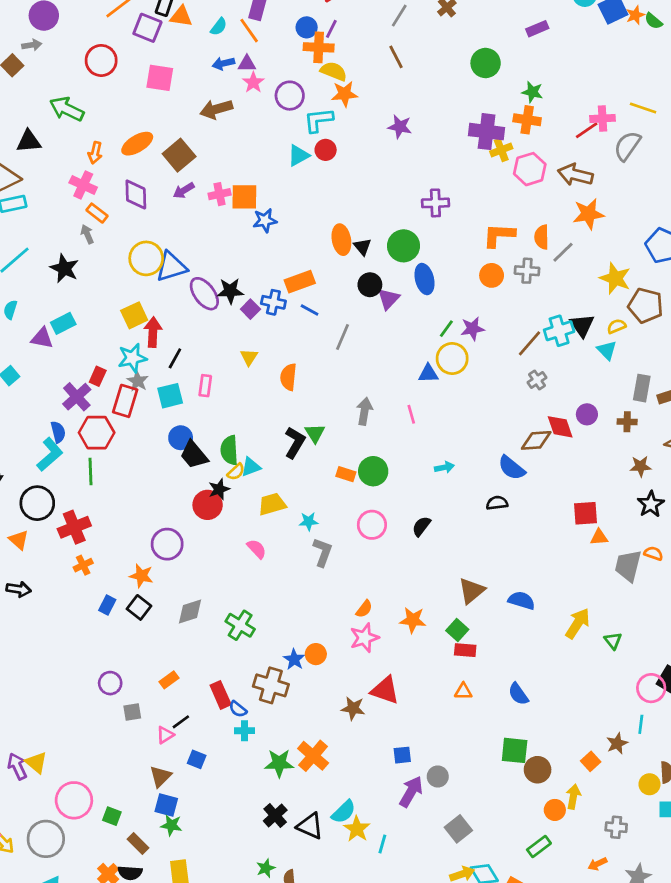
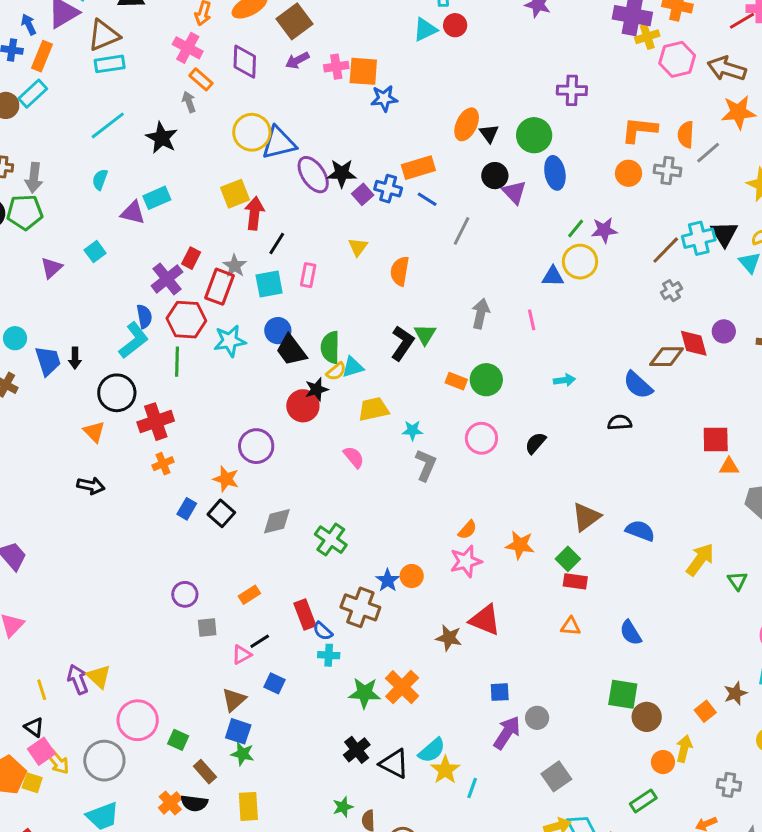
orange ellipse: (341, 240) -> (467, 124), turned 32
purple triangle: (389, 299) -> (514, 192), turned -30
cyan star: (132, 358) -> (230, 341), moved

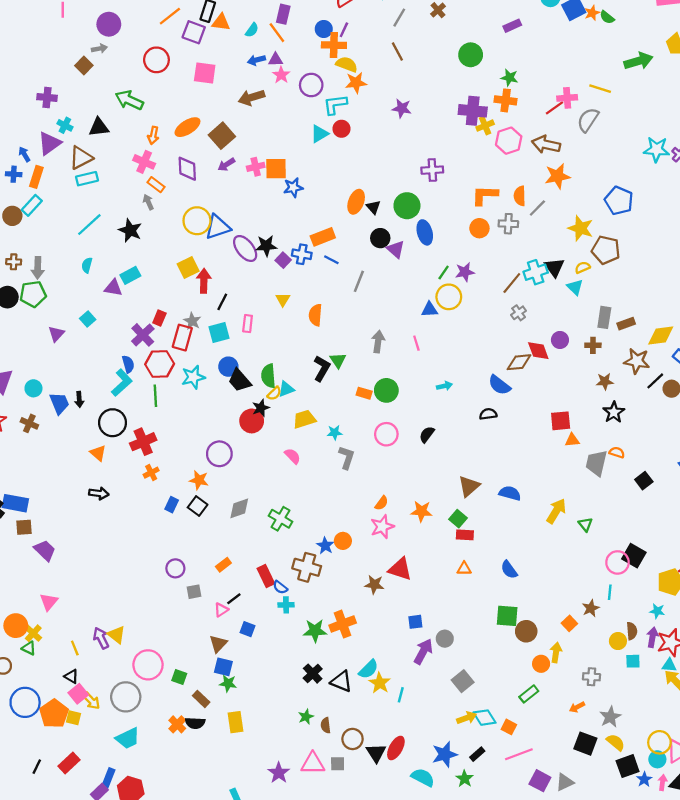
orange cross: (402, 687) -> (343, 624), turned 30

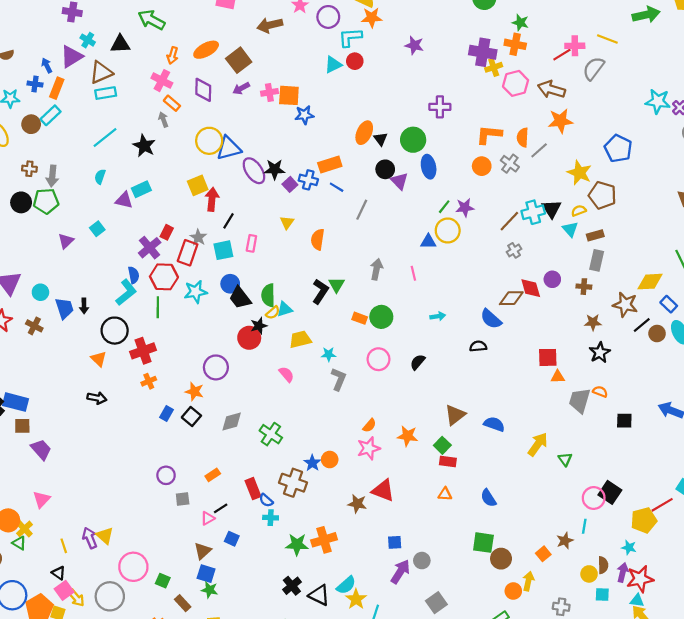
gray cross: (508, 224) -> (510, 164), turned 30
brown rectangle: (626, 324) -> (595, 235), moved
black square: (644, 481) -> (624, 421), turned 35

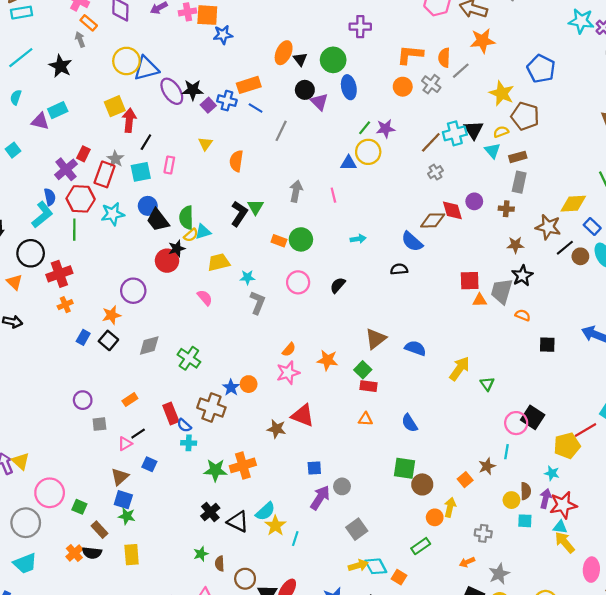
orange star: (194, 392) -> (111, 315), turned -30
gray trapezoid: (580, 400) -> (502, 291), moved

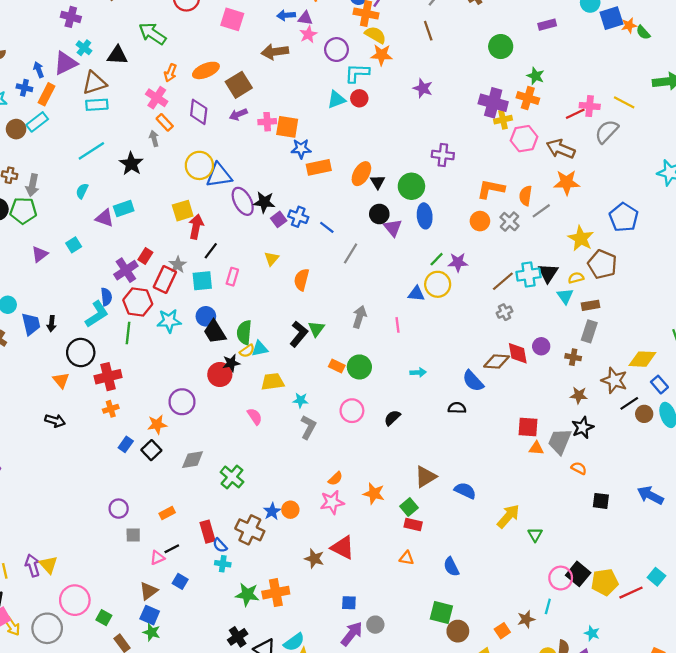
orange rectangle: (249, 85) -> (319, 167), moved
yellow pentagon: (567, 446) -> (605, 582), moved

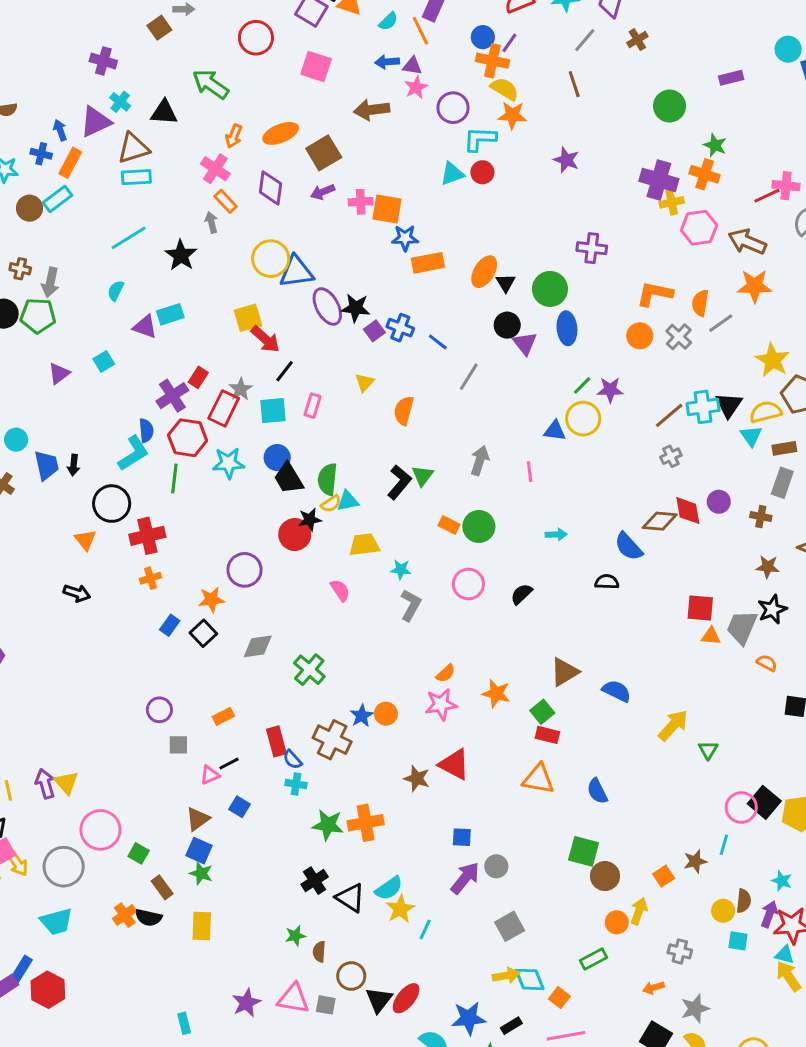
red arrow: (196, 227) -> (265, 339), turned 120
yellow semicircle: (576, 278) -> (766, 412), size x1.5
orange triangle: (407, 558) -> (538, 779), size x1.6

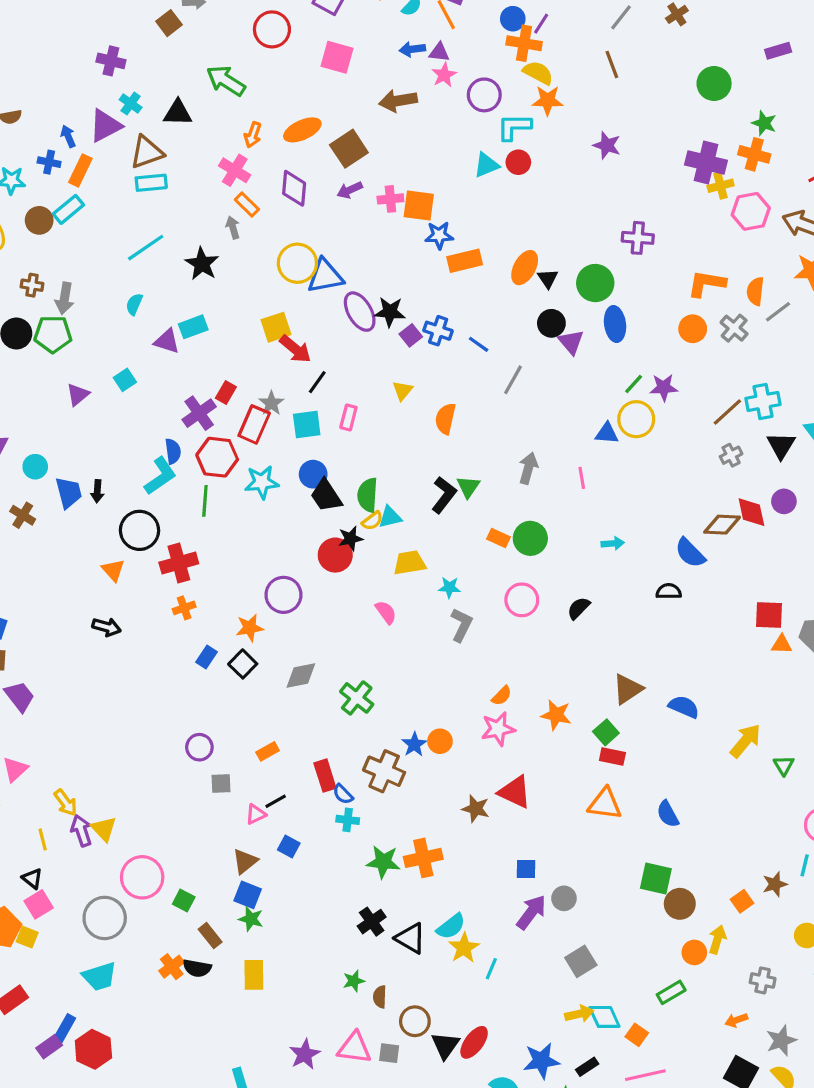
black triangle: (729, 405) -> (781, 446), moved
yellow arrow: (17, 863) -> (66, 803), moved

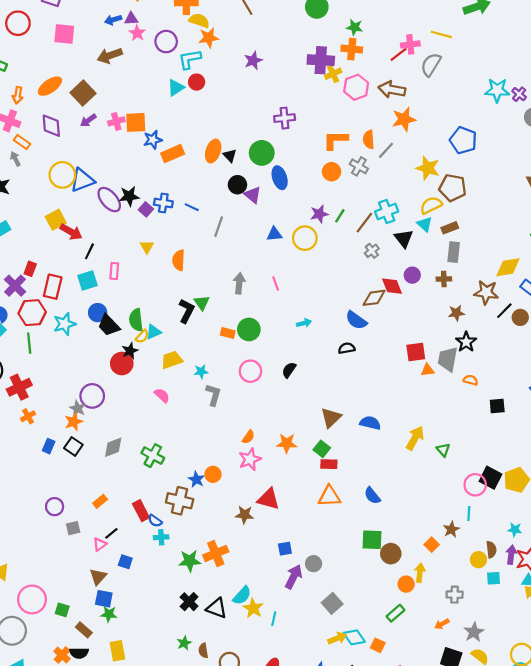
purple star: (607, 145) -> (253, 60), turned -30
green line: (634, 384) -> (340, 216), moved
gray star: (271, 403) -> (78, 408), moved
blue triangle: (607, 433) -> (274, 234), moved

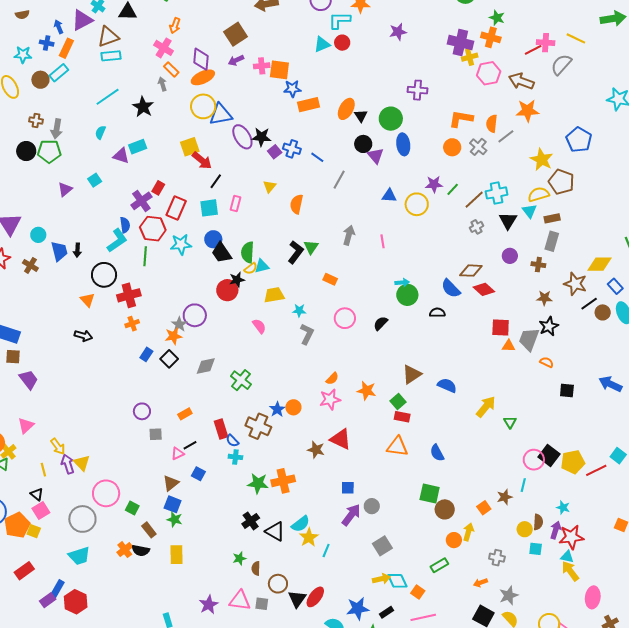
orange ellipse: (50, 86) -> (203, 77), moved
red diamond: (392, 286) -> (484, 289), moved, turned -35
green circle: (249, 329) -> (407, 295), moved

